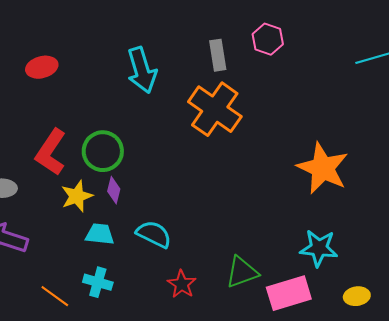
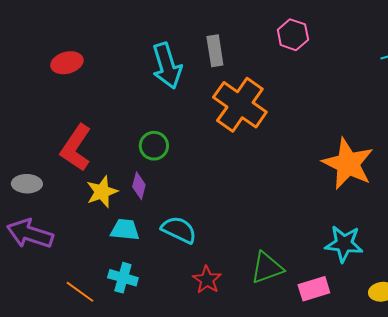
gray rectangle: (218, 55) -> (215, 51), moved
green circle: (103, 151) -> (154, 146), moved, size x0.7
pink rectangle: (289, 293) -> (314, 289), size x0.7

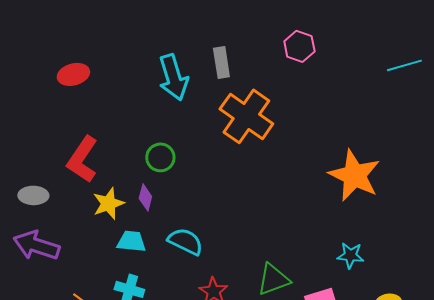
cyan star: (344, 244) -> (350, 255), size x0.7

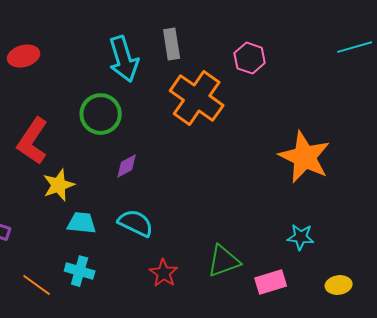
pink hexagon: (299, 46) -> (250, 58), moved
green circle: (160, 157) -> (101, 114), moved, size x1.4
purple diamond: (145, 197) -> (127, 166), moved, turned 48

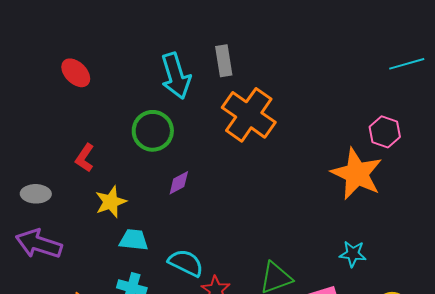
red ellipse: (24, 56) -> (76, 73), turned 60
pink hexagon: (250, 58) -> (385, 132), moved
red L-shape: (33, 141) -> (85, 158), size x0.6
cyan semicircle: (136, 223) -> (186, 263), moved

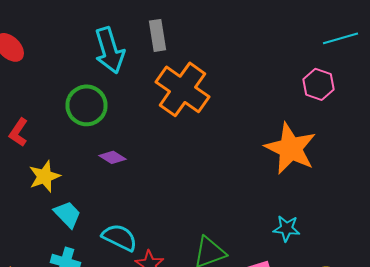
pink hexagon: (385, 132) -> (318, 84), moved
purple diamond: (179, 183) -> (112, 157), turned 60
cyan trapezoid: (134, 240) -> (68, 214), turned 40

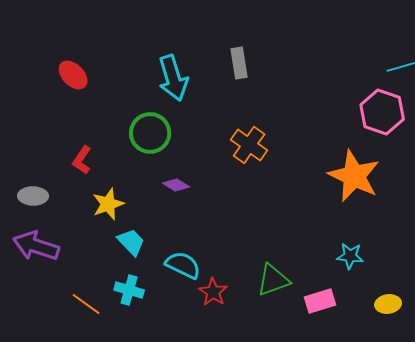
gray rectangle: (158, 35) -> (239, 63), moved
pink hexagon: (318, 84) -> (382, 112), size x1.4
orange cross: (182, 89) -> (249, 145), moved, size x0.7

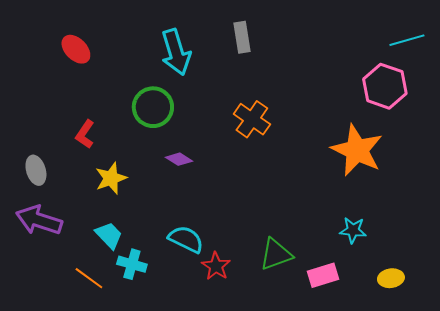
gray ellipse: (33, 196) -> (36, 170), turned 72
cyan trapezoid: (131, 242) -> (109, 235), moved

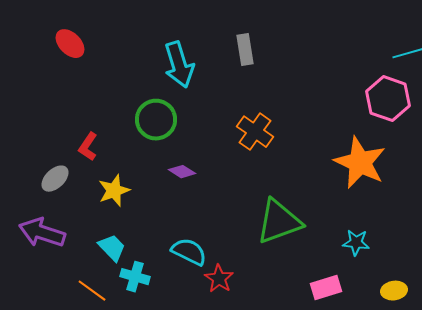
red ellipse: (76, 49) -> (70, 44), moved
gray ellipse: (36, 170) -> (55, 179), moved, turned 64
green triangle: (276, 254) -> (279, 222), moved, size x1.4

